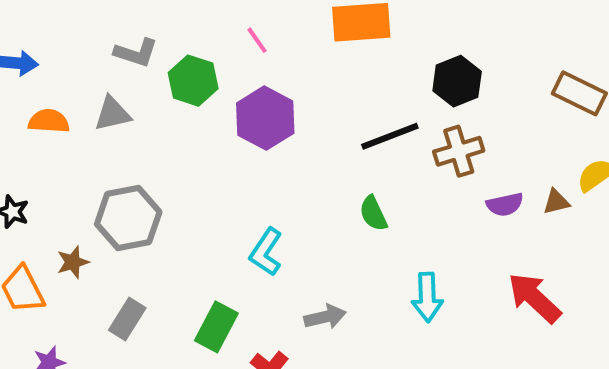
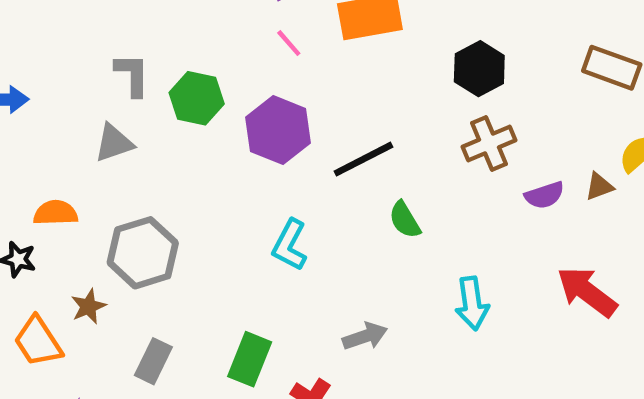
pink line: (257, 40) -> (289, 43), moved
gray L-shape: (136, 53) -> (132, 75), turned -102
orange semicircle: (49, 121) -> (56, 213), moved
black line: (390, 136) -> (364, 159), moved
cyan L-shape: (266, 252) -> (290, 245), moved

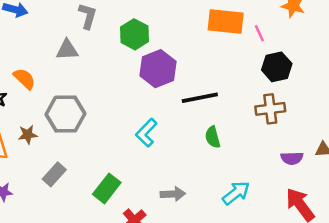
pink line: (289, 43) -> (259, 33), moved
green hexagon: (197, 98) -> (135, 34), moved
purple semicircle: (544, 195) -> (292, 158), moved
orange semicircle: (56, 213) -> (24, 79), turned 30
cyan arrow: (472, 303) -> (236, 193), turned -136

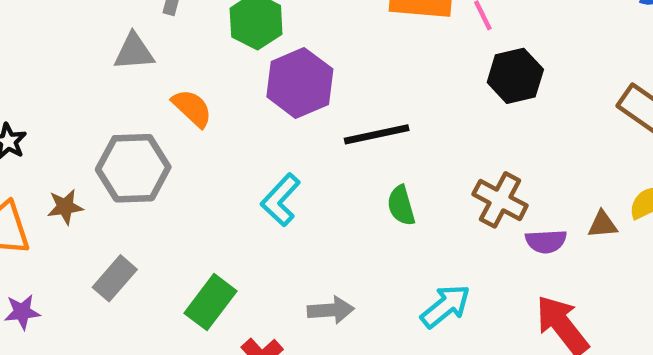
orange semicircle: (24, 79) -> (192, 108), moved
brown cross: (270, 109) -> (500, 200), moved, turned 36

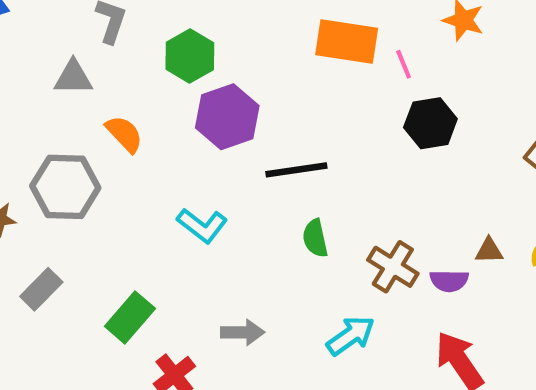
cyan L-shape: (281, 200) -> (202, 225), turned -99
brown cross: (500, 200) -> (393, 267), moved
brown triangle: (603, 224) -> (489, 251), moved

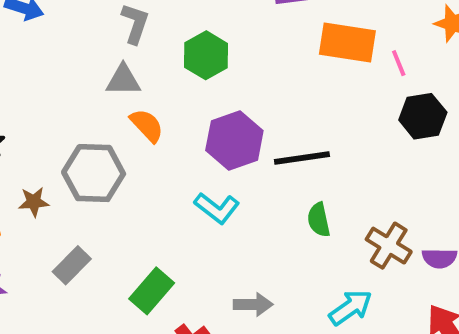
gray triangle: (73, 77) -> (123, 80), moved
purple hexagon: (227, 117) -> (234, 141), moved

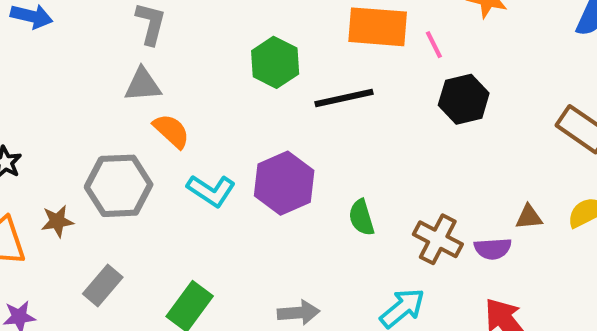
green hexagon: (206, 55) -> (275, 62), moved
purple hexagon: (234, 141) -> (284, 183), moved
black line: (302, 158) -> (344, 98), moved
cyan L-shape: (217, 208) -> (211, 191), moved

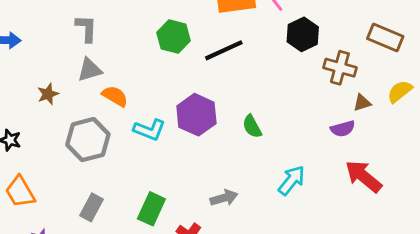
brown star: (57, 221) -> (48, 94), moved
brown cross: (438, 239) -> (340, 68), moved

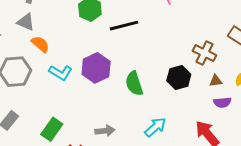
black hexagon: (303, 34) -> (179, 77), moved
gray triangle: (90, 70) -> (26, 22), turned 30
green semicircle: (252, 126) -> (134, 84), size x1.4
purple semicircle: (343, 129) -> (222, 102), moved

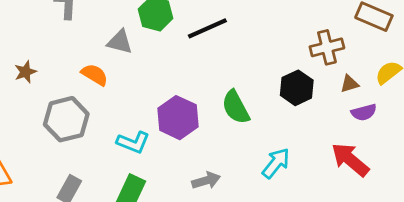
gray triangle: (26, 22) -> (120, 42), moved
brown cross: (204, 53) -> (327, 47), turned -30
purple hexagon: (96, 68) -> (178, 118), moved
cyan L-shape: (61, 73) -> (133, 142), moved

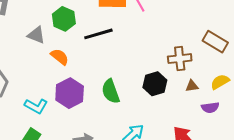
orange semicircle: (95, 75) -> (60, 57), moved
purple semicircle: (364, 112) -> (210, 108), moved

